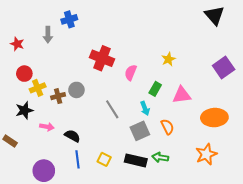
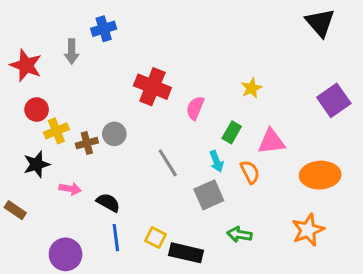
red star: (17, 44) -> (26, 65), size x1.5
orange semicircle: (167, 127) -> (250, 172), moved
black rectangle: (136, 160) -> (186, 253), moved

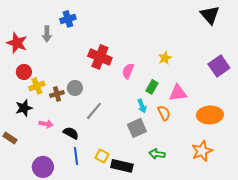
gray line: (168, 163) -> (94, 111), moved, turned 72

